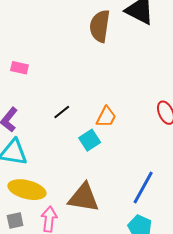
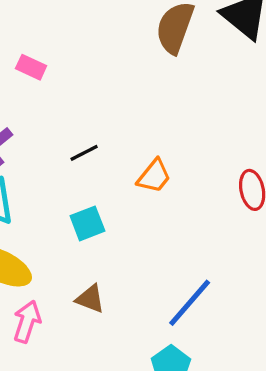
cyan square: (90, 140) -> (87, 223), moved
brown triangle: (84, 198) -> (90, 299), size x0.6

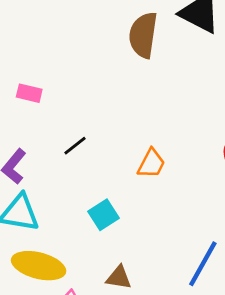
black line: (84, 153) -> (75, 146), moved

